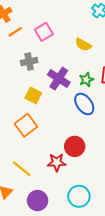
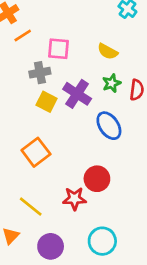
pink square: (44, 32) -> (59, 49), moved, turned 36
green star: (86, 80) -> (112, 83), moved
yellow square: (33, 95) -> (47, 102), moved

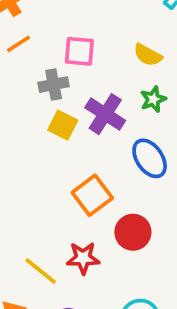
orange line: (23, 35) -> (18, 44), moved
orange square: (36, 152) -> (92, 195), moved
red star: (74, 199) -> (83, 258), moved

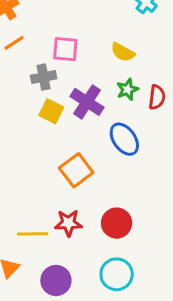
red circle: (133, 232) -> (117, 223), moved
yellow line: (41, 271) -> (33, 234), turned -40

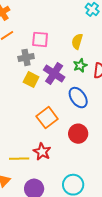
yellow semicircle: (123, 52) -> (77, 41), turned 77
red star: (68, 223) -> (42, 152), turned 30
red circle: (117, 223) -> (78, 134), moved

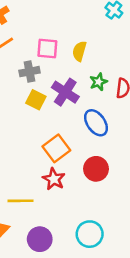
yellow semicircle: (77, 41) -> (79, 51), moved
red star: (42, 152) -> (54, 179), moved

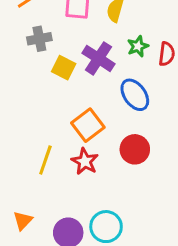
gray cross: (29, 72) -> (39, 39), moved
yellow line: (21, 201) -> (45, 160), moved, turned -70
cyan circle: (90, 234) -> (106, 227), moved

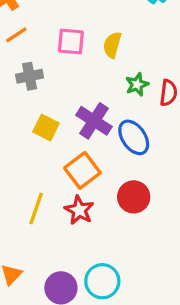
purple cross: (98, 58) -> (94, 121), moved
yellow square: (64, 68) -> (46, 127), moved

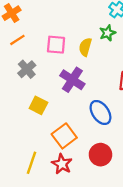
gray cross: (30, 76) -> (27, 69), turned -30
green star: (137, 84) -> (108, 33), moved
purple cross: (94, 121) -> (72, 80), moved

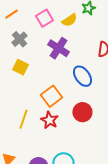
pink square: (56, 45) -> (44, 18), turned -36
yellow semicircle: (85, 47) -> (69, 20), turned -140
yellow square: (38, 105) -> (20, 67), moved

